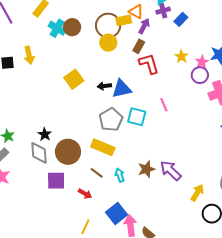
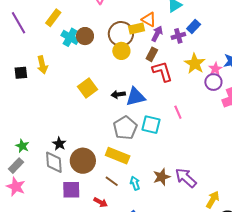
purple cross: (163, 11) -> (178, 36), moved
yellow star: (181, 56) -> (195, 64), size x1.5

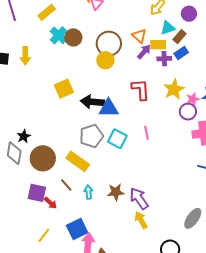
yellow rectangle: (137, 29) -> (158, 45), moved
brown rectangle: (152, 54) -> (180, 37), moved
black arrow: (118, 94) -> (92, 102), size x1.6
purple square: (71, 190) -> (37, 193), moved
yellow arrow: (213, 200) -> (141, 220), moved, turned -72

